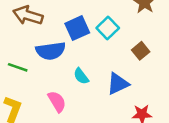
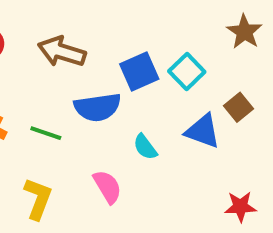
blue triangle: (118, 84) -> (203, 131), moved, turned 45

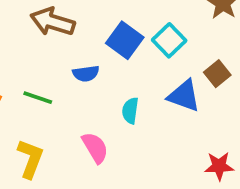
blue square: (139, 71) -> (125, 40), turned -30
blue semicircle: (97, 107) -> (86, 74), size x0.6
cyan semicircle: (145, 147) -> (130, 111), turned 45

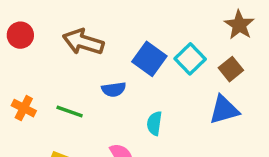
brown square: (217, 74) -> (231, 69), moved
blue triangle: (184, 96) -> (224, 110), moved, turned -36

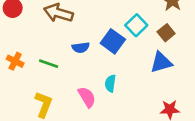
blue square: (149, 59) -> (113, 41), moved
cyan semicircle: (154, 123) -> (110, 83), moved

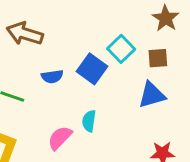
brown square: (166, 33) -> (158, 58), turned 35
pink semicircle: (87, 97) -> (60, 138), turned -105

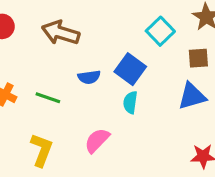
cyan square: (121, 49) -> (160, 31), moved
cyan semicircle: (89, 121) -> (130, 102), moved

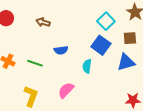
brown arrow: (61, 33) -> (43, 22), size x0.6
blue square: (130, 69) -> (101, 45), moved

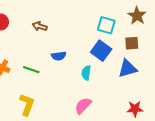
cyan square: (106, 21) -> (106, 25), turned -30
pink semicircle: (66, 90) -> (83, 106), moved

